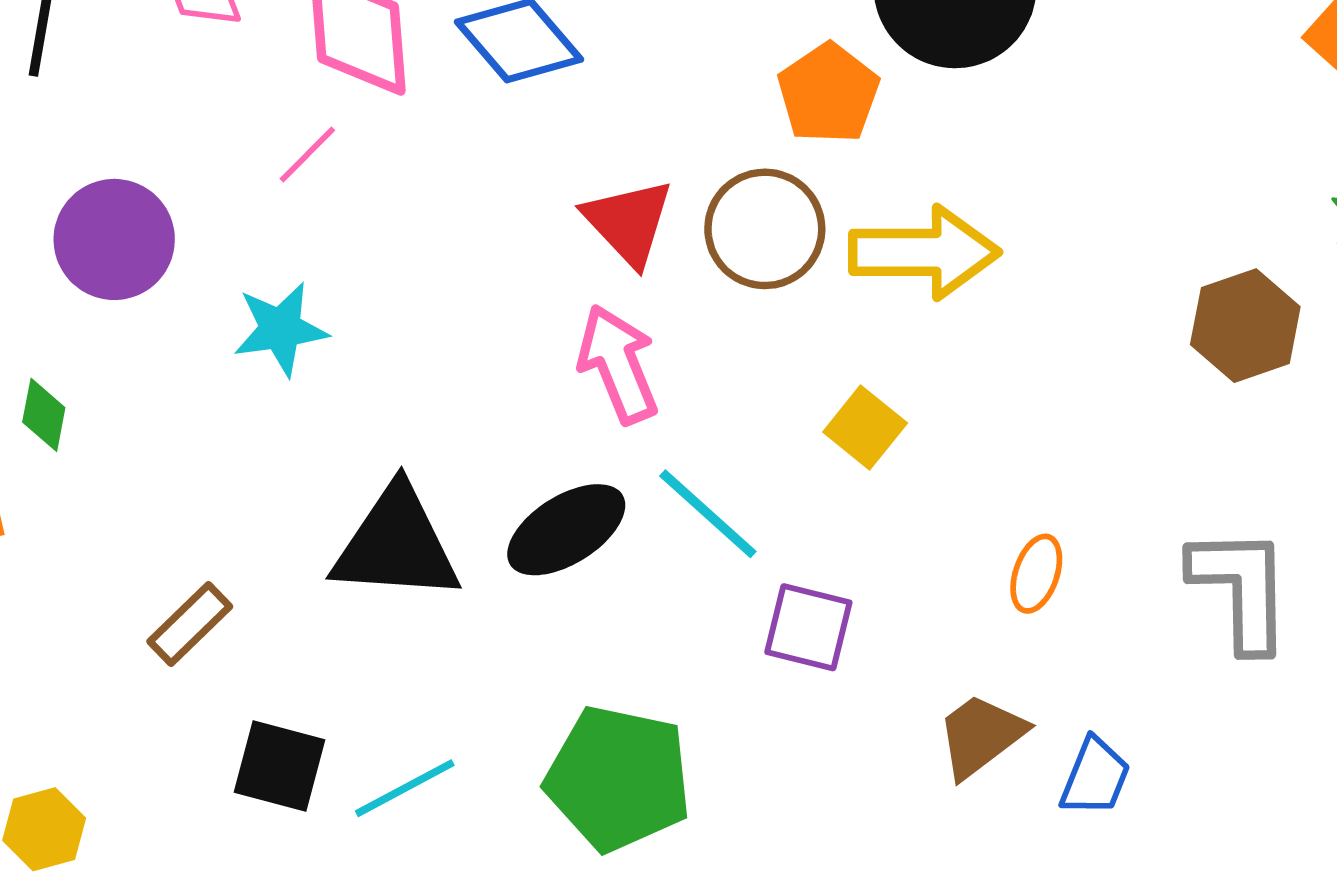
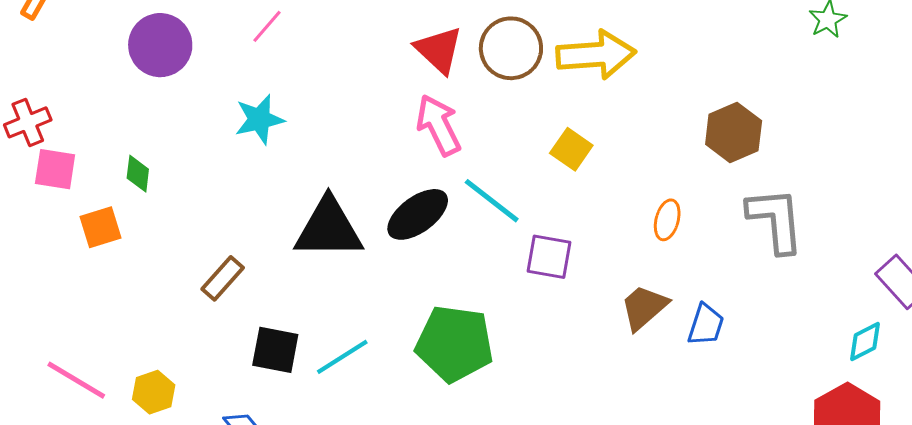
purple circle: (114, 239) -> (160, 45), moved
brown hexagon: (1245, 326) -> (734, 132), moved

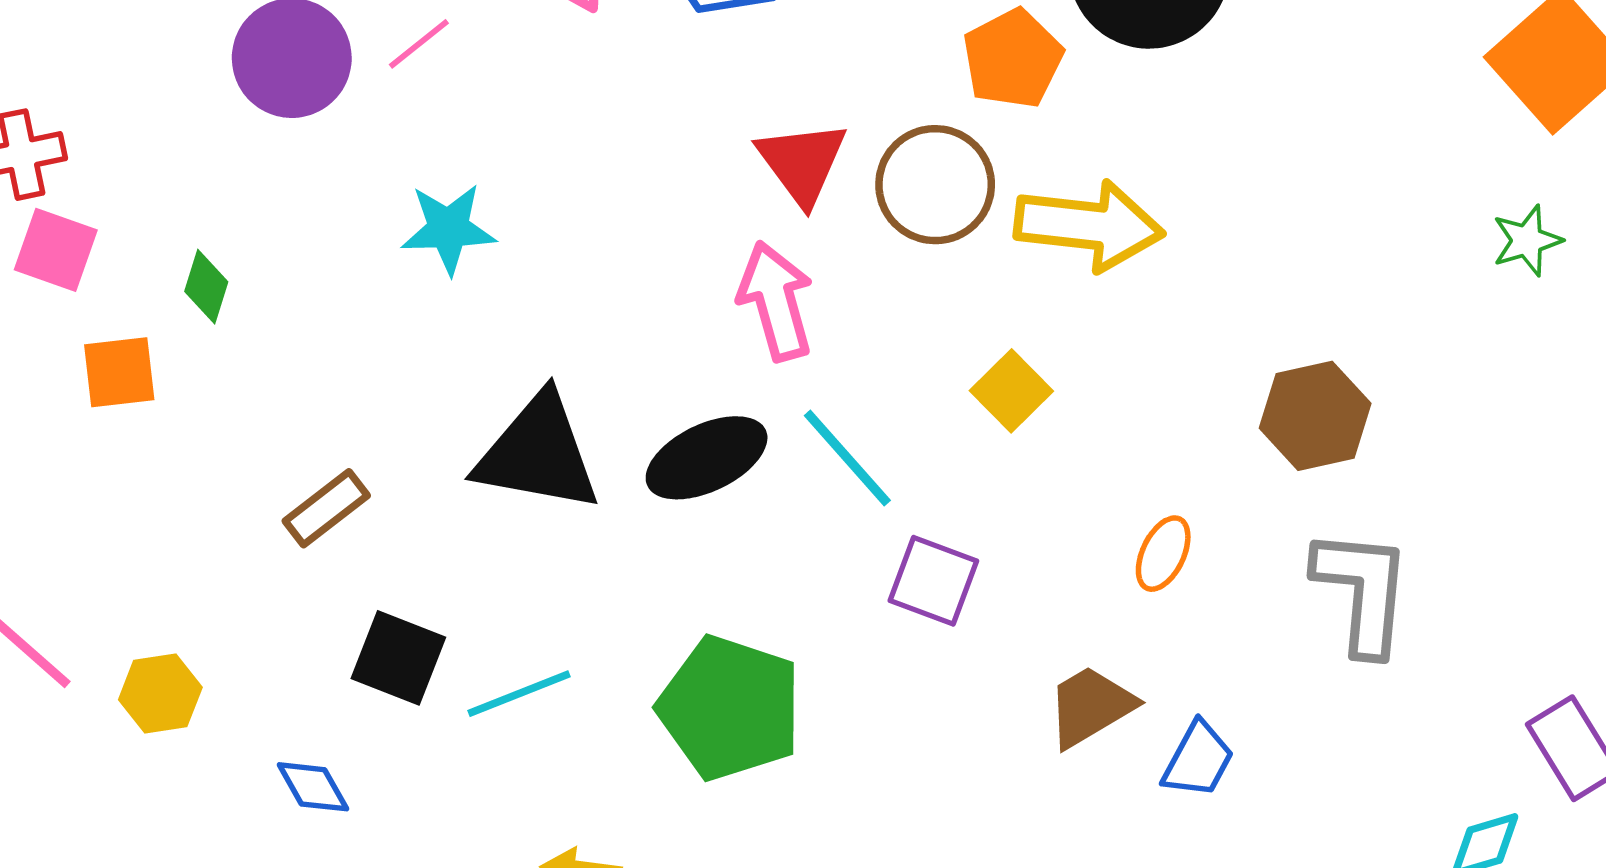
pink line: (267, 26) -> (419, 44), moved

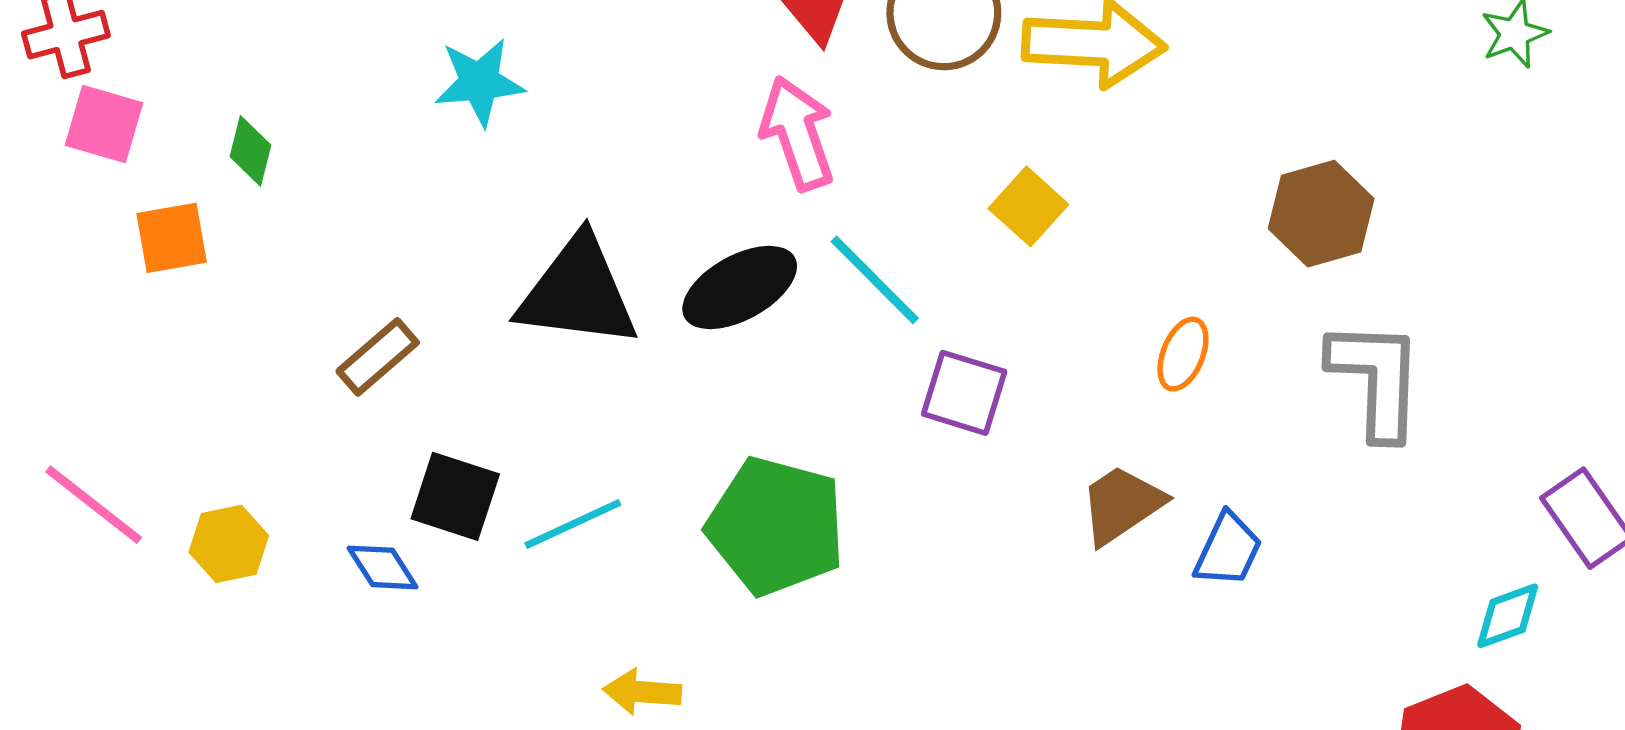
blue diamond: (313, 787) -> (383, 567), moved

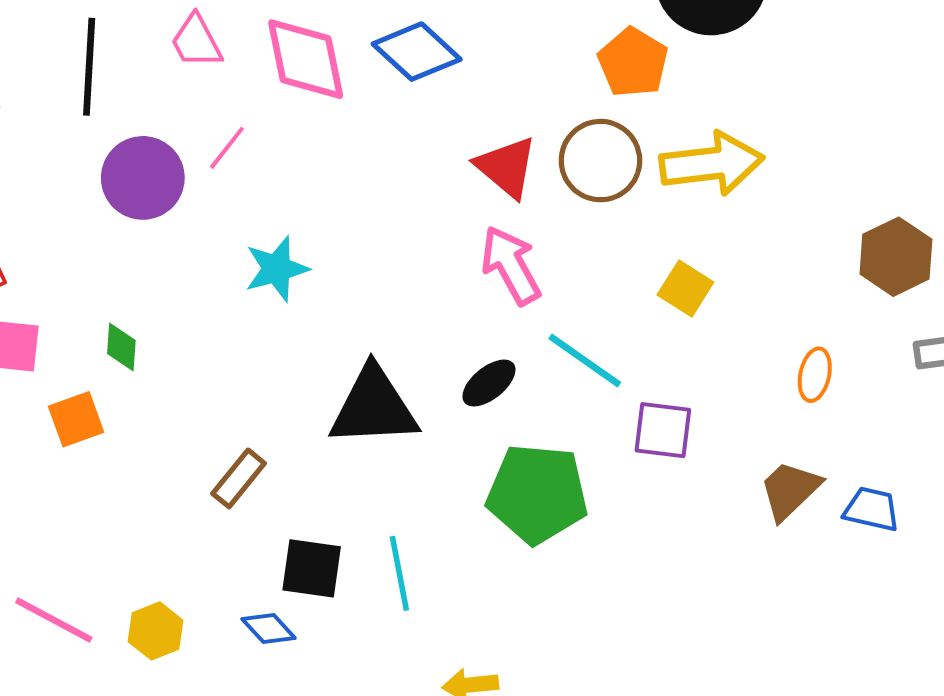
black ellipse: (740, 288) -> (489, 383), size x0.7
cyan line: (573, 524) -> (399, 573), turned -66
green pentagon: (776, 526) -> (537, 494), moved
blue trapezoid: (1228, 550) -> (872, 509), turned -92

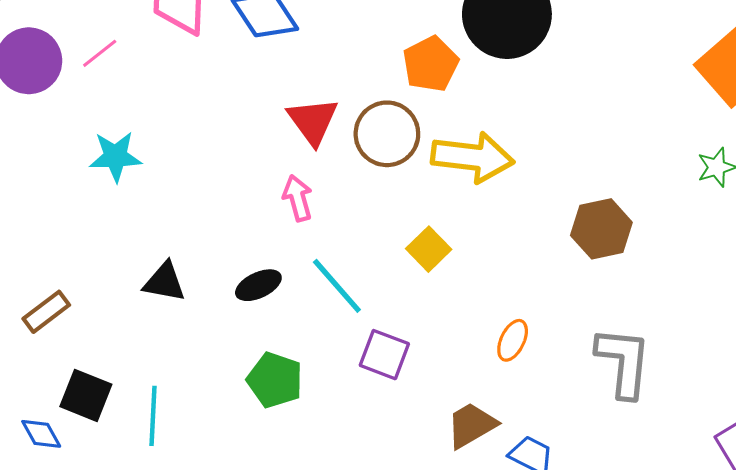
brown hexagon: (896, 257) -> (601, 229), moved
pink arrow: (511, 265) -> (298, 198), size x0.7
black triangle: (374, 407) -> (164, 282), size x0.6
green pentagon: (537, 494) -> (275, 380), size x0.7

